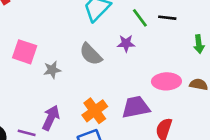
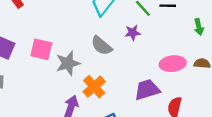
gray star: (52, 70) -> (68, 63), size x1.5
orange cross: (95, 111) -> (94, 87), moved

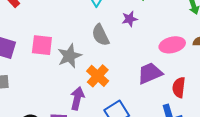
gray semicircle: (102, 46) -> (100, 35), turned 30

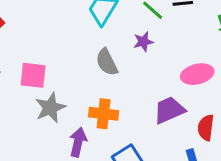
gray star: (69, 56) -> (50, 108), moved
orange cross: (98, 76) -> (104, 114), turned -35

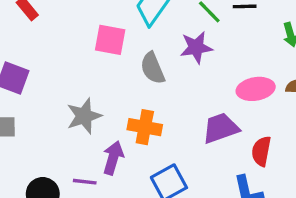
purple star: (143, 42) -> (196, 47), size x1.4
pink square: (33, 75) -> (110, 40), moved

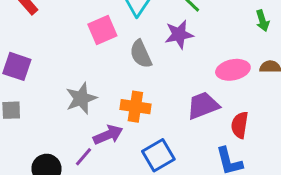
pink square: (110, 40) -> (102, 30), turned -32
purple arrow: (113, 158) -> (108, 135), turned 52
purple line: (85, 182) -> (83, 157), turned -54

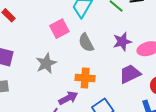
purple star: (179, 34) -> (122, 42), moved
gray star: (81, 98) -> (46, 63), moved

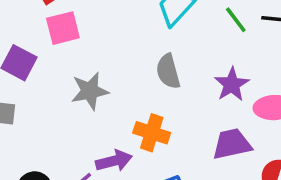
pink square: (59, 29) -> (63, 28), moved
purple star: (122, 42) -> (232, 84), turned -30

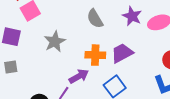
purple trapezoid: (232, 144) -> (122, 53), moved

